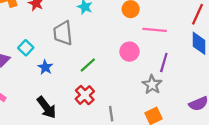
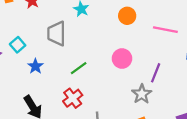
pink line: (155, 30) -> (165, 30), moved

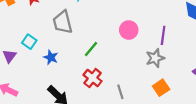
gray star: (142, 94) -> (155, 58), turned 30

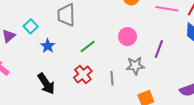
gray star: (155, 58) -> (135, 66), moved
gray line: (120, 92) -> (112, 78), moved

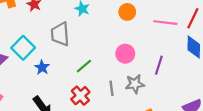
cyan square: (31, 26) -> (23, 48), size x1.5
gray line: (112, 78) -> (112, 88), moved

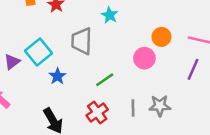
orange circle: (127, 12) -> (161, 37), moved
pink circle: (125, 54) -> (144, 58), moved
purple line: (159, 65) -> (193, 69), moved

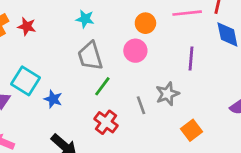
gray trapezoid: (82, 41) -> (90, 56), moved
purple line: (193, 69) -> (191, 58), moved

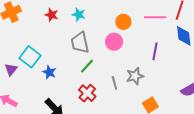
red star: (27, 26) -> (52, 15), moved

